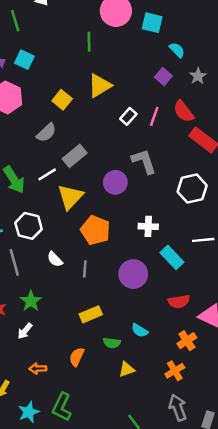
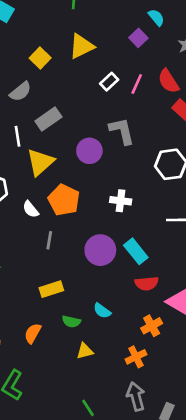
cyan semicircle: (177, 50) -> (156, 17), moved
purple square: (163, 76) -> (138, 38), moved
white line: (47, 174) -> (17, 136), turned -72
cyan rectangle: (172, 257) -> (136, 251), moved
white semicircle: (55, 259) -> (31, 209), moved

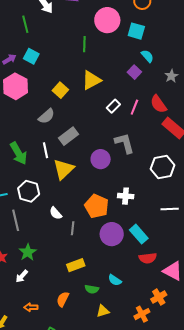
orange pentagon: (64, 200) -> (97, 206), moved
white semicircle: (31, 209) -> (56, 213), moved
orange cross: (152, 326) -> (159, 297), moved

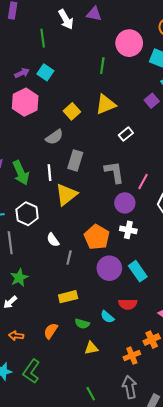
pink line: (134, 107) -> (143, 182), moved
gray rectangle: (68, 136) -> (75, 160), turned -42
gray L-shape: (125, 143) -> (114, 172), moved
purple circle: (101, 159) -> (125, 203), moved
red semicircle: (148, 258) -> (128, 304), moved

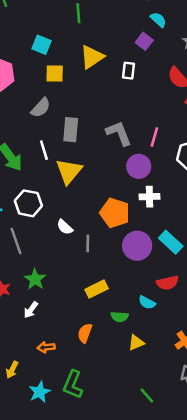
cyan square: (45, 72) -> (41, 45), moved
yellow square: (72, 111) -> (55, 74), turned -35
white rectangle: (126, 134) -> (128, 71), moved, turned -32

